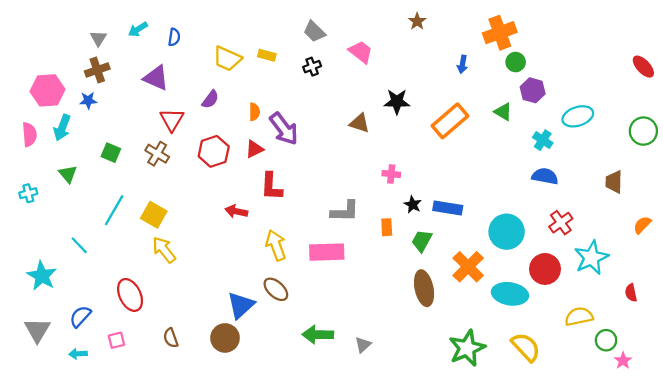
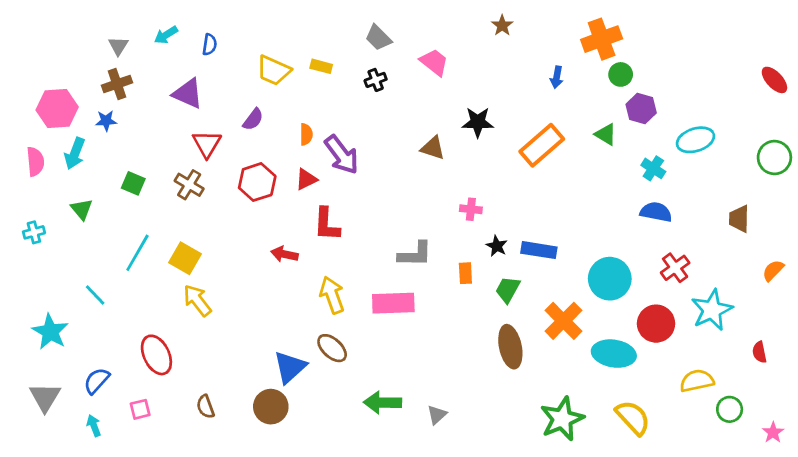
cyan arrow: (78, 354) -> (94, 426), turned 72
pink star: (623, 361) -> (773, 432), moved

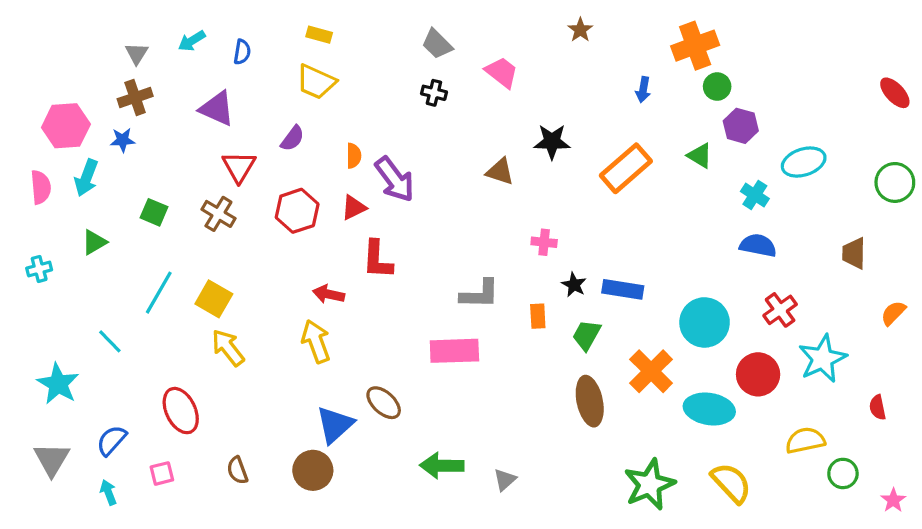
yellow rectangle: (321, 66) -> (319, 35), moved
black cross: (376, 80) -> (434, 93), turned 35
green triangle: (82, 209) -> (94, 242), turned 40
yellow arrow: (332, 295) -> (316, 341), moved

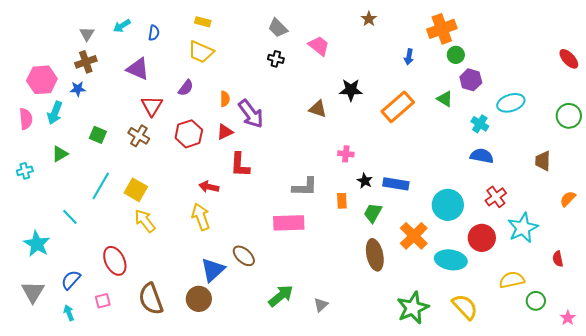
green arrow: (442, 466) -> (281, 296), turned 140
brown semicircle: (237, 470) -> (151, 299), size x1.8

